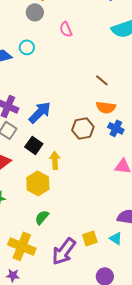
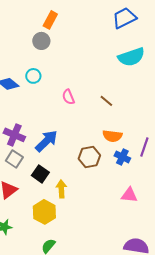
pink semicircle: (66, 29) -> (68, 97), moved
brown line: (102, 80) -> (106, 101), moved

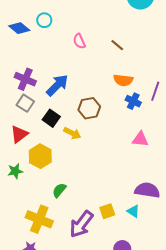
brown hexagon: (89, 157) -> (89, 108), moved
yellow arrow: (61, 189) -> (72, 133), turned 120
yellow hexagon: (44, 212) -> (40, 156), moved

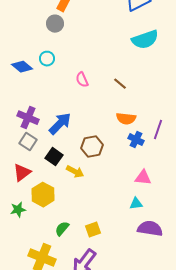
yellow square: (107, 211) -> (93, 230), moved
cyan triangle: (133, 211) -> (136, 204), moved, turned -40

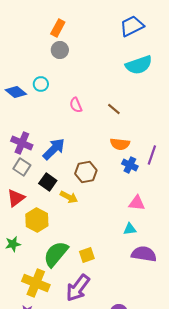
gray circle: (55, 24) -> (60, 50), moved
green star: (18, 210) -> (13, 244), moved
green semicircle: (62, 229) -> (56, 254), size x1.8

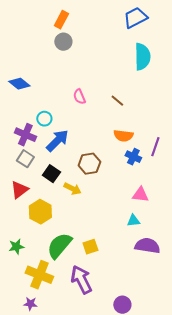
cyan semicircle: (139, 65) -> (142, 57), turned -72
cyan circle: (41, 84) -> (44, 119), moved
green star: (13, 244) -> (16, 247), moved
purple arrow: (78, 288) -> (81, 280), turned 116

